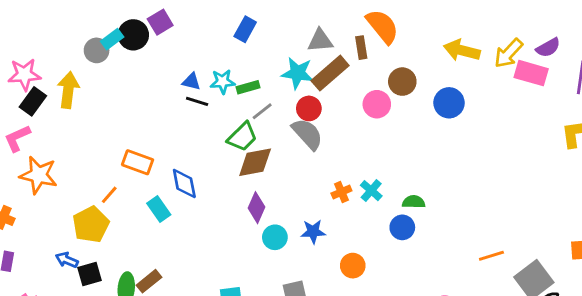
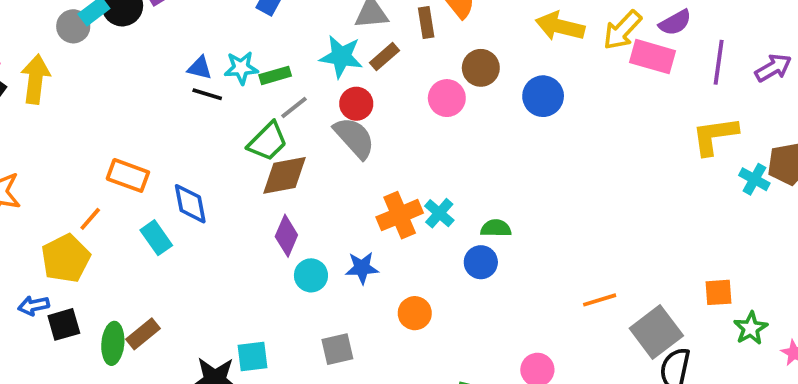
brown rectangle: (330, 73) -> (385, 57), size x0.6
orange cross: (341, 192) -> (400, 215), size x1.6
blue arrow: (67, 260) -> (34, 306), turned -35

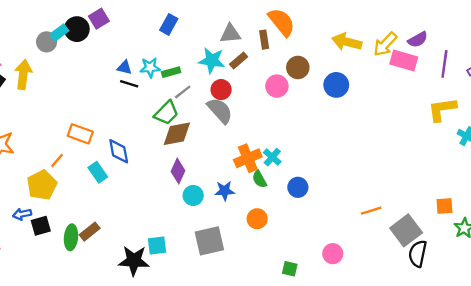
green semicircle: (496, 228) -> (259, 179), moved, turned -120
gray square: (337, 349) -> (209, 241), size x1.5

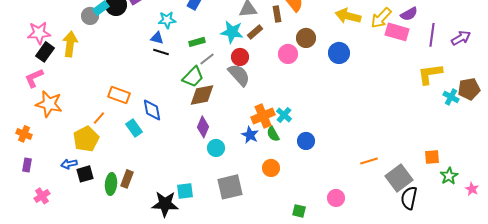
cyan star: (150, 67) -> (167, 20), moved
blue star: (225, 191) -> (250, 135), moved, turned 30
brown rectangle: (90, 232) -> (127, 179), turned -30

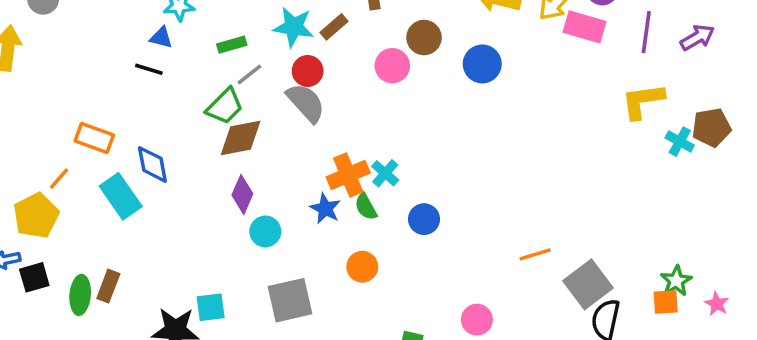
black line: (161, 52) -> (149, 69), moved
cyan rectangle: (134, 128) -> (121, 196), size x1.4
orange square: (432, 157) -> (666, 302), moved

